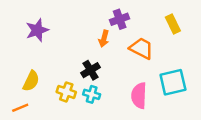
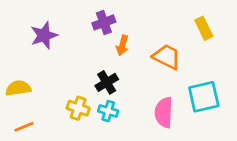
purple cross: (120, 19) -> (104, 22), moved
yellow semicircle: (31, 81) -> (18, 88), moved, turned -125

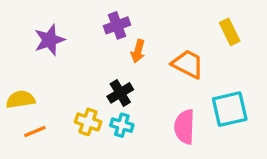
orange line: (24, 127) -> (35, 132), moved

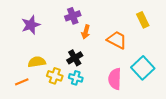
yellow semicircle: (20, 99) -> (37, 62), moved
cyan square: (230, 109) -> (143, 68), turned -30

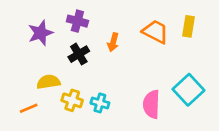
purple cross: (73, 16) -> (77, 21), moved, turned 35
yellow rectangle: (143, 20) -> (188, 26), turned 35
orange trapezoid: (117, 40) -> (155, 32), moved
black cross: (75, 58) -> (79, 54), moved

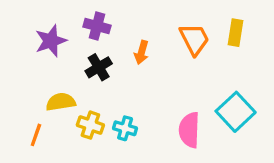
orange trapezoid: (155, 32) -> (194, 39), turned 36
orange line: (29, 108) -> (36, 135), turned -48

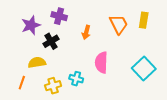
black cross: (99, 67) -> (51, 41), moved
yellow cross: (90, 125) -> (53, 86), moved, turned -35
pink semicircle: (189, 130) -> (101, 62), moved

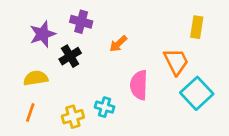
orange trapezoid: (119, 24) -> (176, 62), moved
orange arrow: (86, 32) -> (118, 44), turned 32
yellow semicircle: (37, 62) -> (36, 78), moved

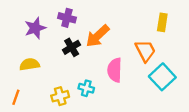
orange arrow: (118, 44) -> (98, 36), size x1.6
black cross: (70, 56) -> (72, 47), moved
orange line: (30, 113) -> (16, 97), moved

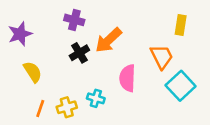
purple star: (35, 28) -> (20, 34), moved
yellow semicircle: (30, 64) -> (33, 72), turned 66
orange line: (16, 97) -> (40, 108), moved

